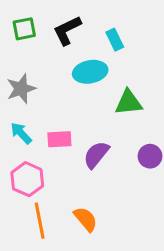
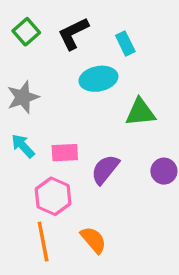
green square: (24, 29) -> (26, 32), turned -30
pink hexagon: (27, 179) -> (53, 196), moved

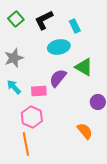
green triangle: (140, 112) -> (84, 67), turned 36
purple semicircle: (105, 169) -> (58, 78), moved
orange semicircle: (93, 240) -> (85, 131), moved

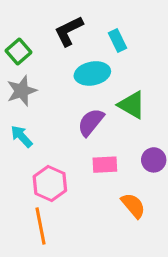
green square: (16, 19) -> (18, 51), moved
pink rectangle: (39, 91) -> (105, 165), moved

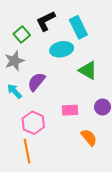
cyan rectangle: (118, 40) -> (78, 27), size x1.5
green square: (18, 51) -> (22, 35), moved
purple semicircle: (91, 122) -> (36, 82), moved

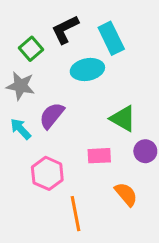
gray star: (14, 61) -> (21, 86), turned 30
green triangle: (88, 70) -> (123, 119), moved
orange line: (27, 151) -> (76, 214), moved

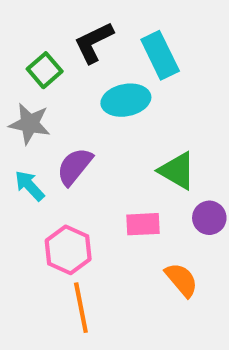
orange line: (76, 214) -> (81, 308), moved

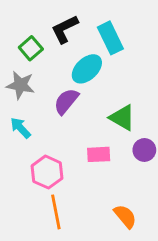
cyan ellipse: (126, 100) -> (87, 69), turned -32
purple semicircle: (75, 166) -> (66, 101), moved
orange semicircle: (181, 280) -> (125, 216), moved

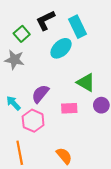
purple semicircle: (66, 101) -> (40, 94), moved
cyan arrow: (20, 128) -> (13, 103), moved
orange line: (56, 212) -> (20, 153), moved
orange semicircle: (125, 216) -> (64, 156), moved

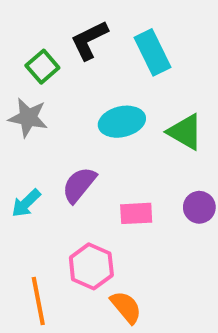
cyan ellipse: (61, 48) -> (122, 122), moved, turned 30
green triangle: (86, 82) -> (185, 132), moved
cyan arrow: (13, 103) -> (26, 203), turned -91
pink hexagon: (33, 121) -> (91, 266), moved

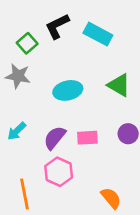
cyan rectangle: (152, 52) -> (98, 34), turned -36
cyan ellipse: (122, 122) -> (68, 90), moved
purple semicircle: (79, 185) -> (55, 138), moved
orange semicircle: (126, 307) -> (111, 198), moved

